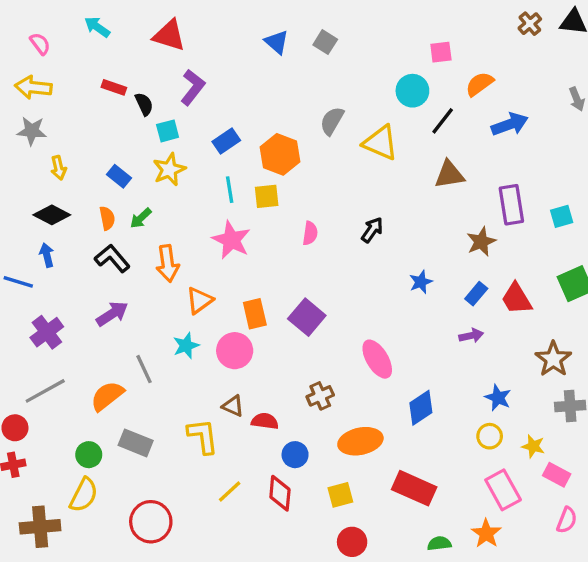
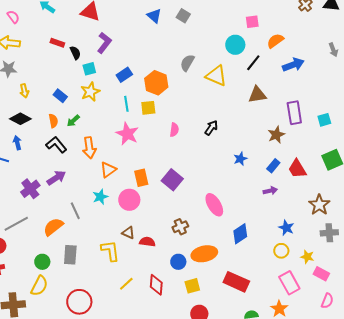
purple cross: (47, 332) -> (30, 189), moved
gray rectangle: (136, 443) -> (70, 255), turned 72
blue circle: (295, 455) -> (178, 262), moved

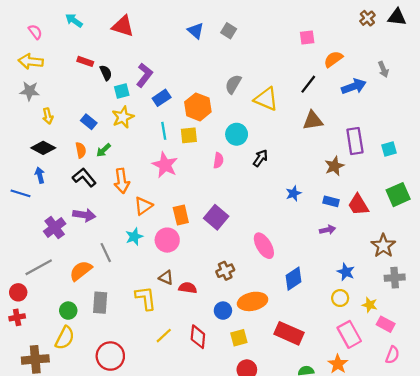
purple L-shape: (104, 43) -> (144, 75), moved
cyan circle: (235, 45) -> (237, 134), moved
gray arrow: (333, 50) -> (383, 69), moved
blue rectangle: (273, 166) -> (331, 201), turned 64
purple arrow: (56, 178) -> (84, 215), turned 42

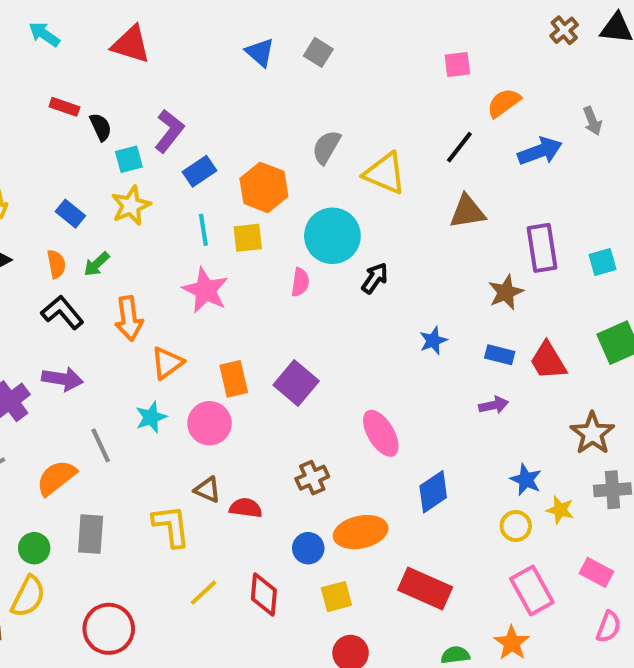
cyan circle: (237, 134) -> (332, 236), size x1.4
yellow star: (370, 305) -> (560, 510), moved

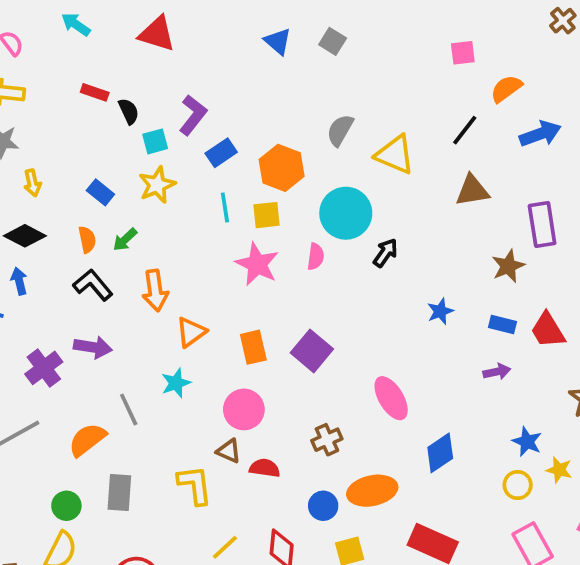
pink star: (205, 290) -> (257, 264), moved
pink circle: (209, 423) -> (244, 409), moved

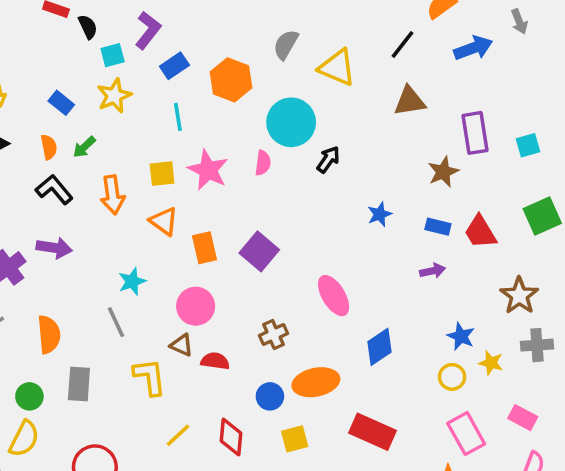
yellow square: (267, 215) -> (162, 174), moved
orange triangle: (191, 332) -> (164, 221), moved, turned -48
gray line: (129, 409) -> (116, 322), moved
orange semicircle: (87, 440) -> (49, 334), turned 123

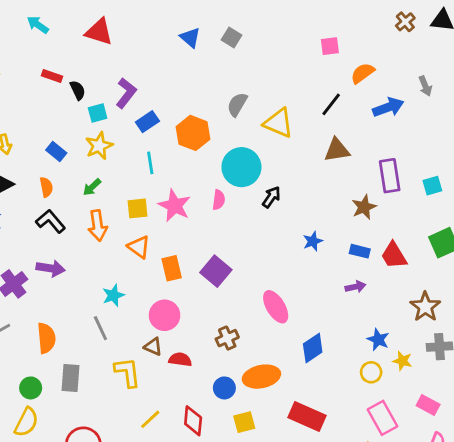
green arrow: (84, 147) -> (92, 187), moved

